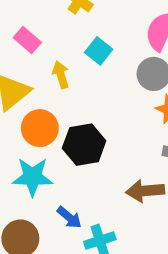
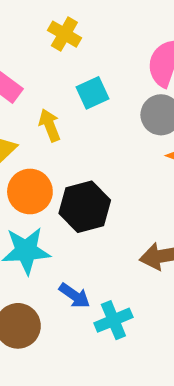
cyan square: (99, 51) -> (92, 93), turned 32

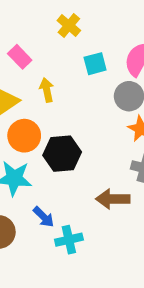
cyan square: (92, 93) -> (95, 64), moved

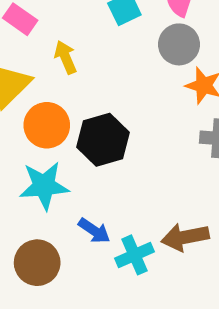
brown arrow: (113, 199) -> (185, 237), moved

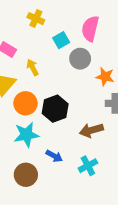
gray circle: (179, 44) -> (80, 59), moved
brown arrow: (185, 237) -> (91, 130), moved
cyan cross: (135, 255) -> (88, 166), moved

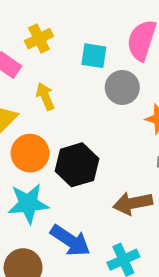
yellow cross: (36, 19) -> (39, 39), moved, turned 35
cyan square: (61, 40) -> (94, 56), turned 35
blue arrow: (54, 156) -> (70, 241), size x1.5

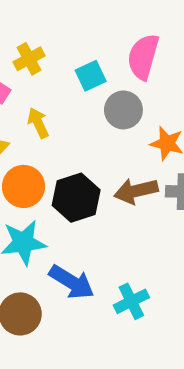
cyan square: (94, 56) -> (91, 76), turned -32
brown arrow: (133, 203) -> (136, 191), moved

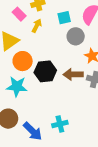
yellow arrow: (38, 123) -> (37, 26), moved, turned 40
blue arrow: (72, 282) -> (33, 131), moved

